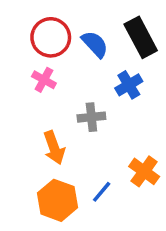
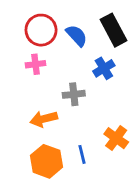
pink cross: (44, 80) -> (36, 64), turned -36
orange arrow: (54, 148) -> (44, 119), turned 96
blue line: (102, 192) -> (82, 154), turned -54

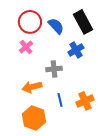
pink cross: (36, 64) -> (26, 47), turned -32
orange cross: (116, 138) -> (85, 101), turned 30
blue line: (82, 154) -> (60, 100), moved

